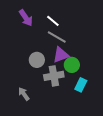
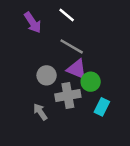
white line: (53, 21) -> (67, 15), moved
purple triangle: (61, 55) -> (77, 69), turned 42
gray arrow: (24, 94) -> (40, 112), moved

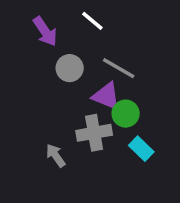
gray line: (72, 46) -> (119, 68), moved
gray circle: (47, 75) -> (70, 68), moved
cyan rectangle: (102, 107) -> (141, 149), turned -72

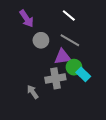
white line: (92, 21) -> (69, 15), moved
purple triangle: (106, 96) -> (63, 57), turned -30
cyan rectangle: (141, 149) -> (83, 74), moved

